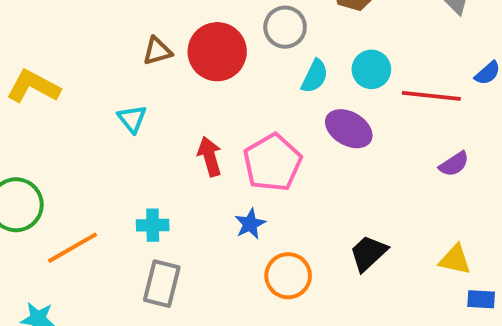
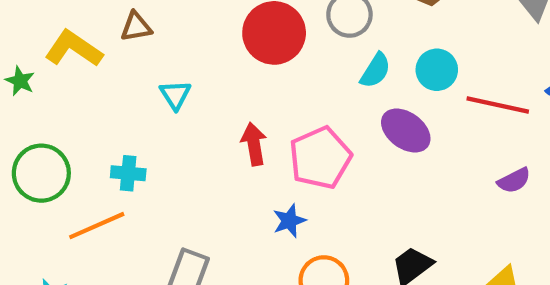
brown triangle: (157, 51) -> (136, 27), moved
cyan cross: (153, 225) -> (128, 173), moved

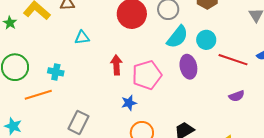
cyan semicircle: (375, 71) -> (177, 37), size x1.4
cyan triangle: (175, 95) -> (82, 38), turned 49
purple ellipse: (406, 131) -> (188, 67), turned 35

